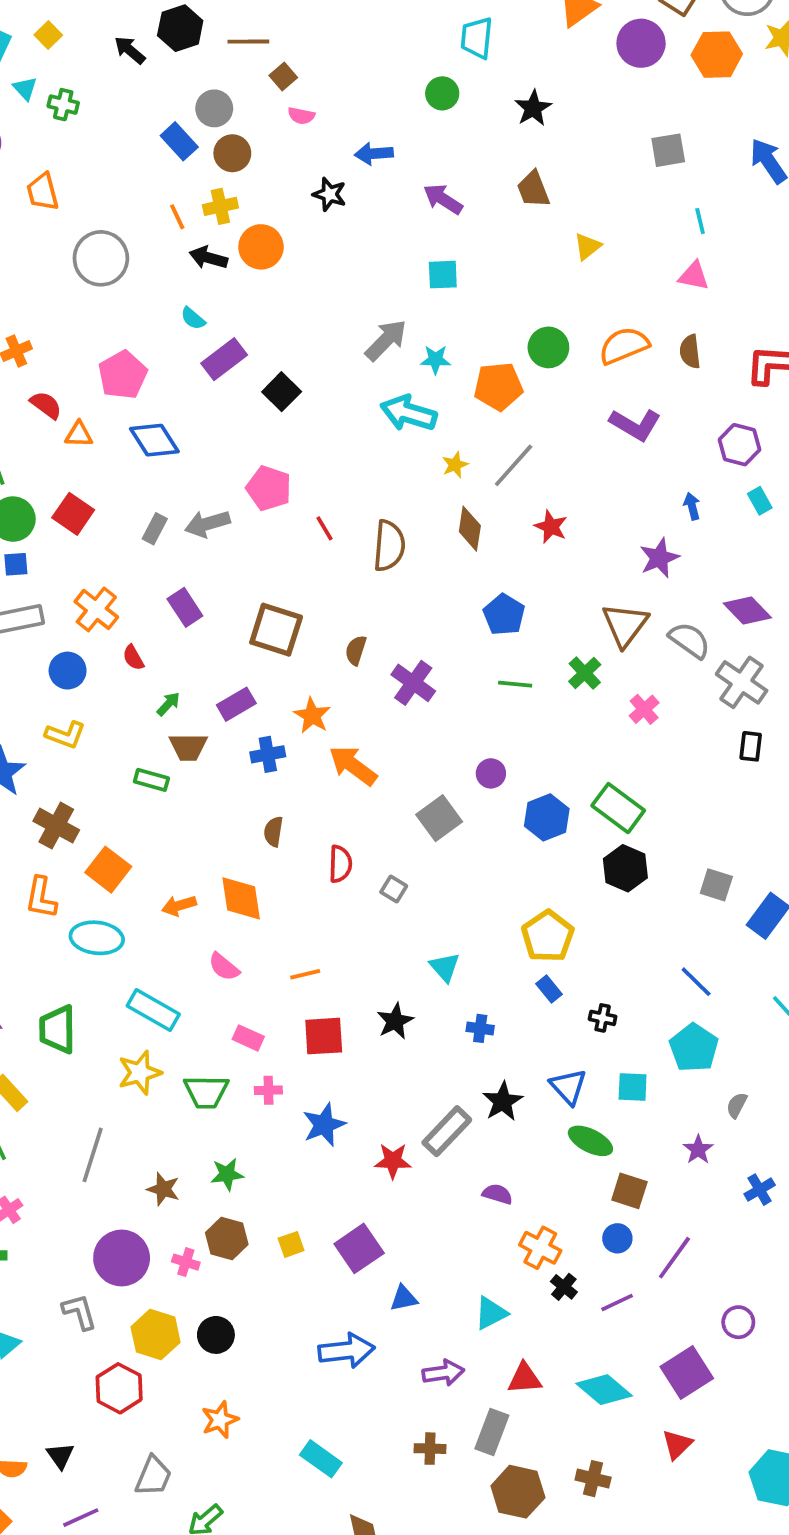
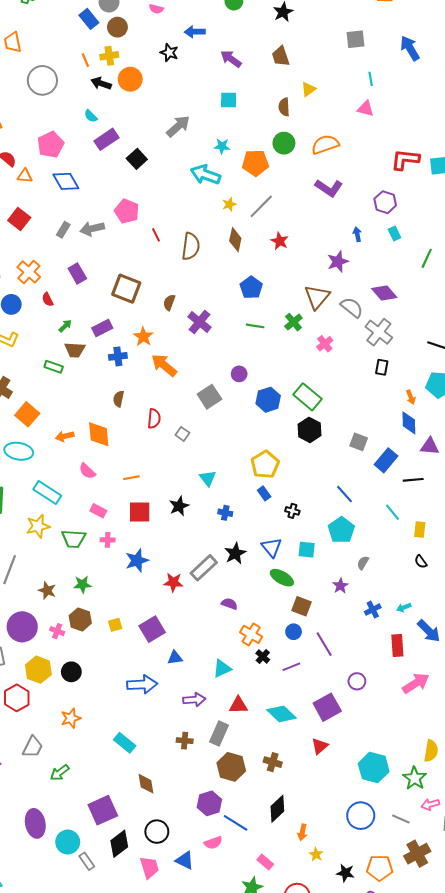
gray arrow: (386, 340) -> (178, 126), moved
brown semicircle: (690, 352) -> (284, 107), moved
purple line: (674, 1258) -> (324, 644), turned -70

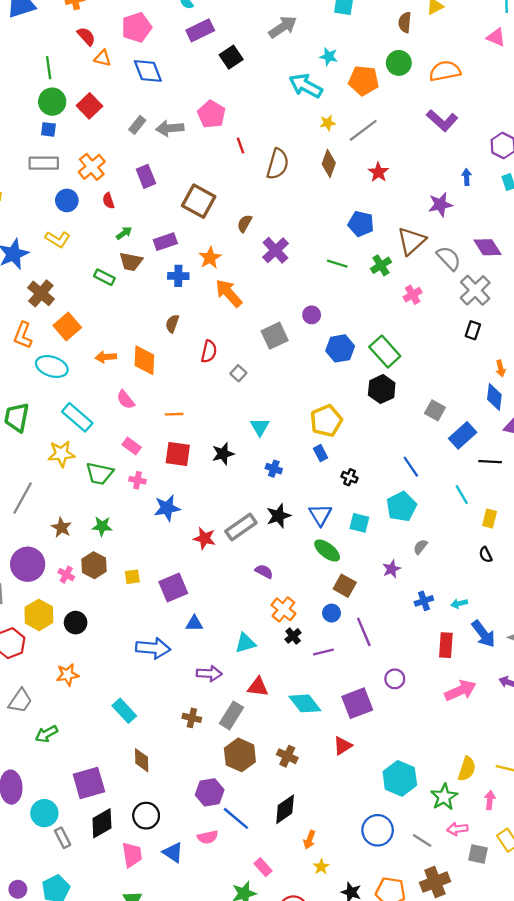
blue pentagon: (251, 288) -> (361, 224), moved, turned -30

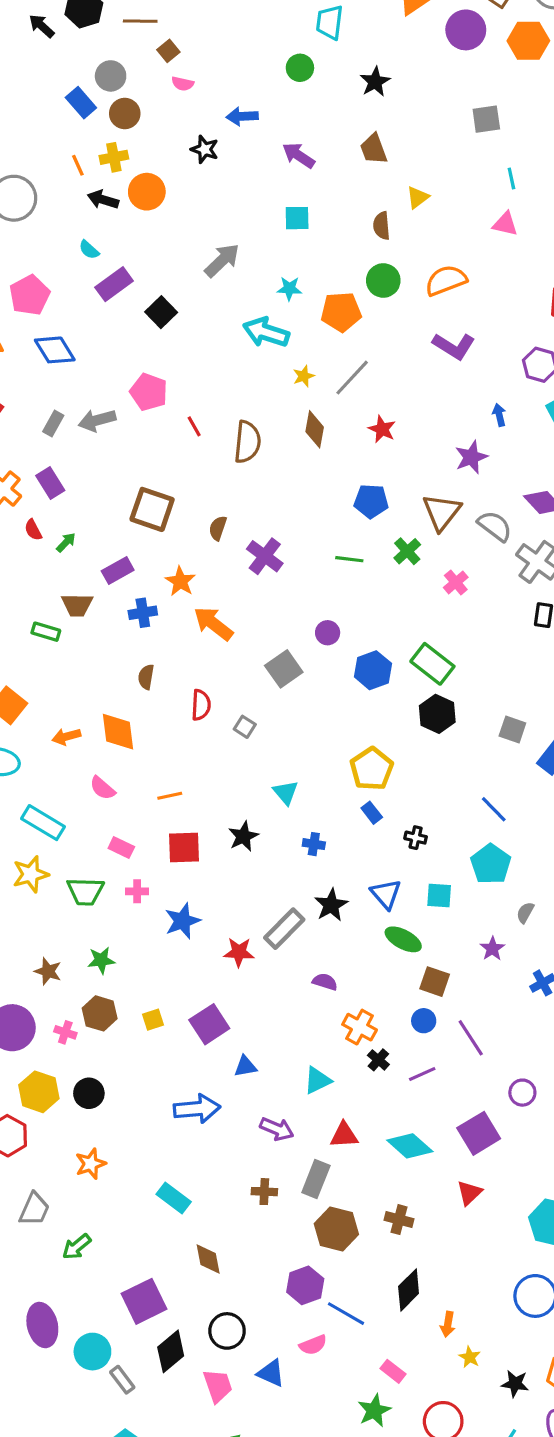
purple rectangle: (146, 176) -> (50, 483), moved
green arrow: (124, 233) -> (66, 542), moved
purple arrow: (209, 673) -> (277, 1129), turned 30

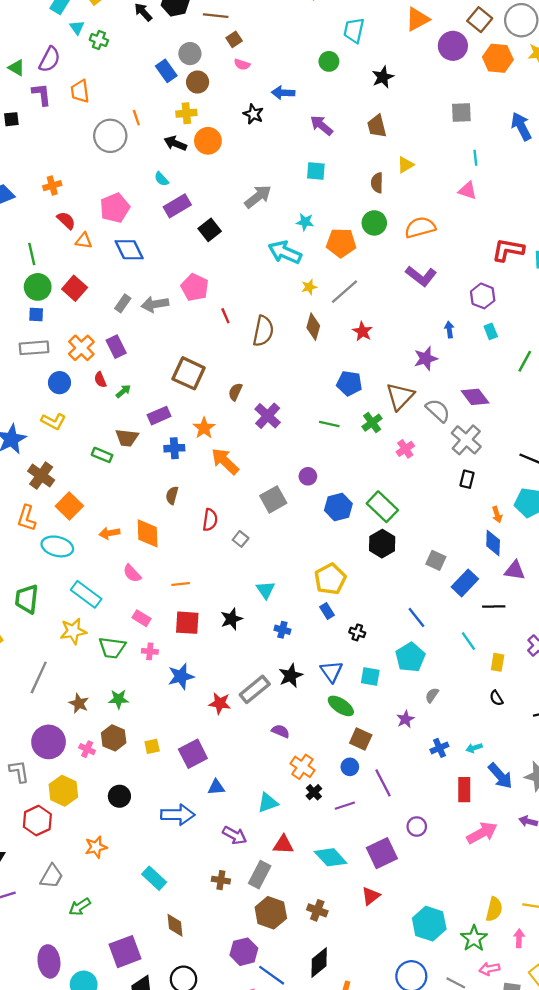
orange line: (78, 165) -> (136, 118), moved
black circle: (89, 1093) -> (119, 796), moved

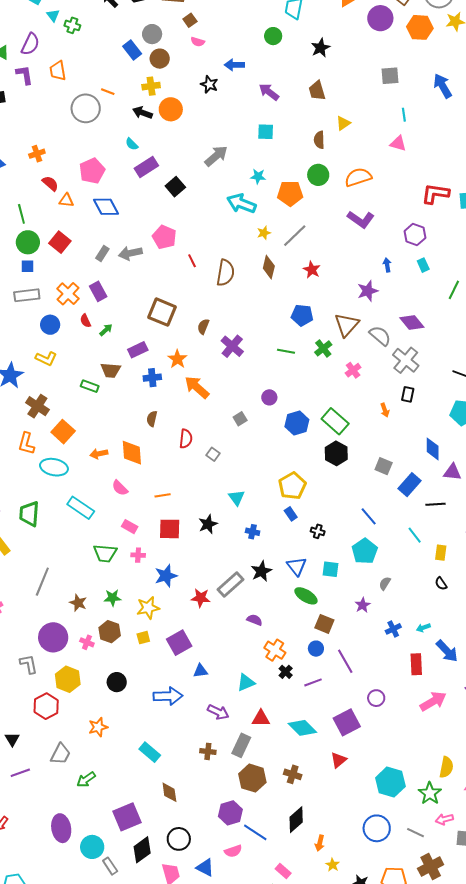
orange line: (136, 118) -> (108, 92), turned -48
gray square: (273, 499) -> (240, 419), size x0.6
orange arrow: (497, 514) -> (385, 410), moved
yellow star: (73, 631) -> (148, 608), moved

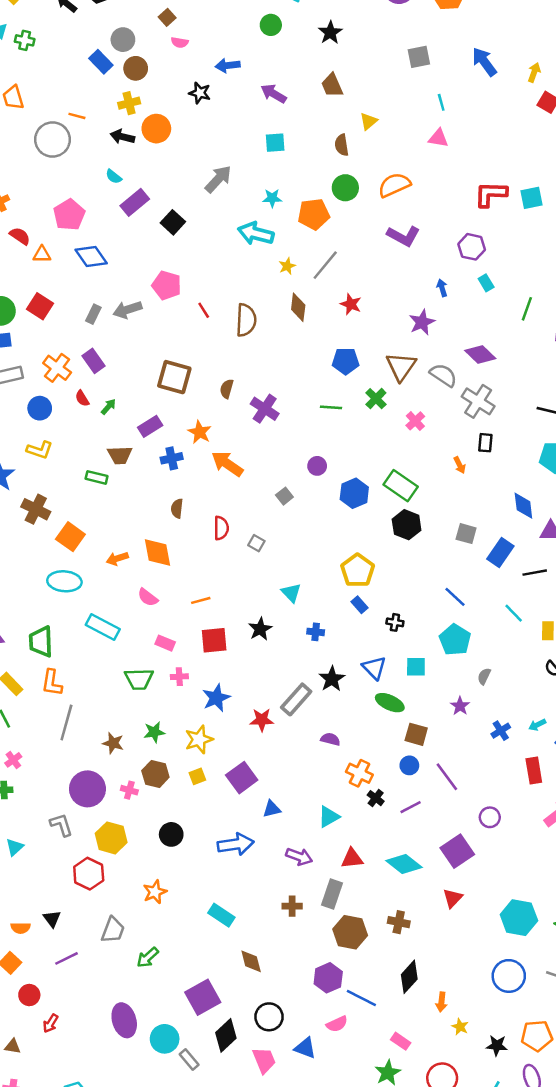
orange L-shape: (26, 444) -> (52, 683), moved

